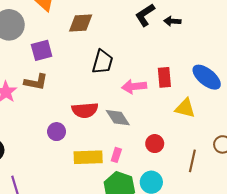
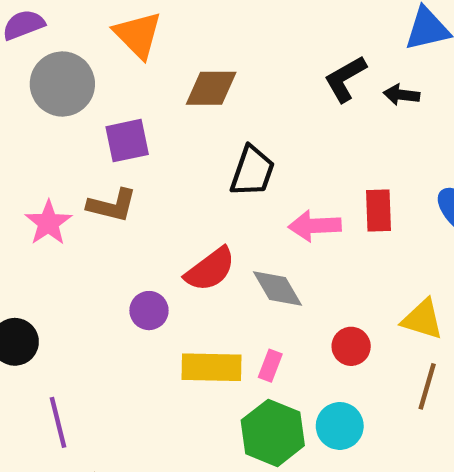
yellow triangle: (185, 108) -> (422, 319), moved
red semicircle: (85, 110) -> (210, 269), turned -35

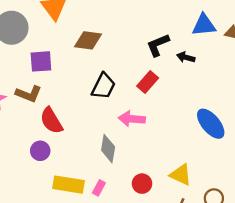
red rectangle: (378, 210) -> (148, 82), moved, turned 35
red semicircle: (210, 269) -> (51, 121), moved, turned 88
gray diamond: (278, 289) -> (108, 149), turned 32

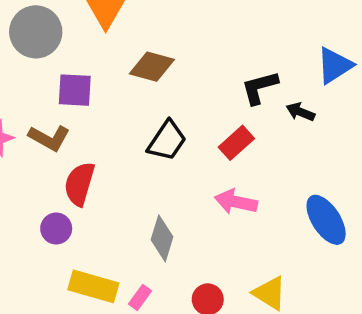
blue triangle: (204, 25) -> (335, 65), turned -35
pink arrow: (132, 119) -> (236, 202), moved
red semicircle: (51, 121) -> (79, 184), turned 40

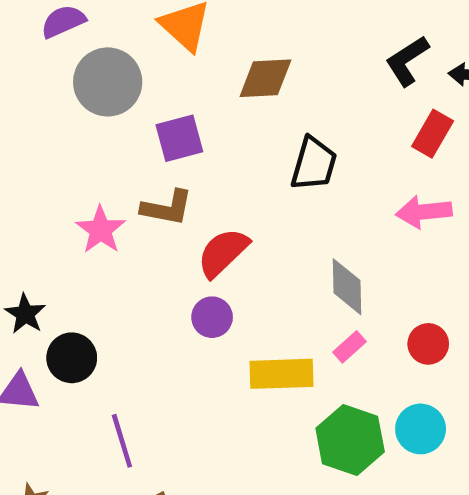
red rectangle: (236, 143) -> (433, 134), moved
red semicircle: (79, 184) -> (223, 253), turned 48
pink rectangle: (140, 297) -> (349, 347), moved, turned 30

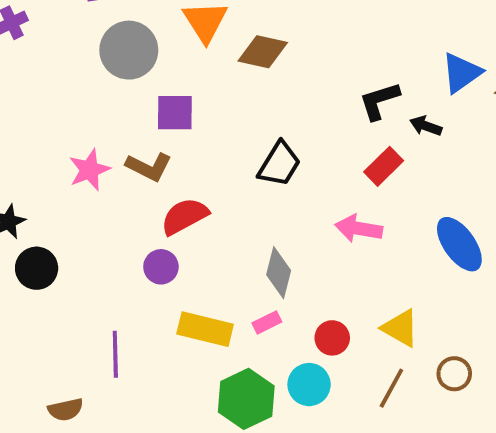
brown diamond: (265, 78) -> (263, 52), moved
cyan circle: (421, 429) -> (309, 385), moved
purple line: (122, 441) -> (115, 354), moved

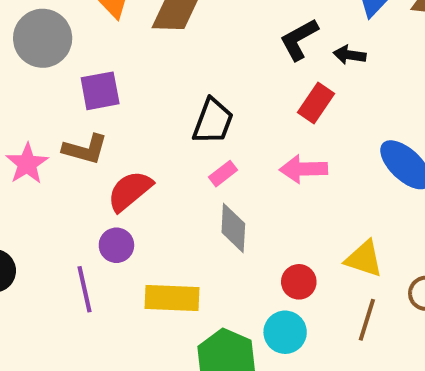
pink rectangle: (267, 322) -> (223, 174), moved
purple line: (115, 354) -> (84, 289), moved

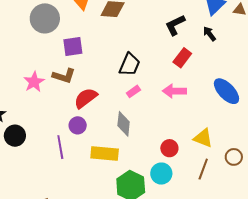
black arrow: (350, 55) -> (209, 34), moved, turned 42
gray diamond: (233, 228) -> (124, 124), moved

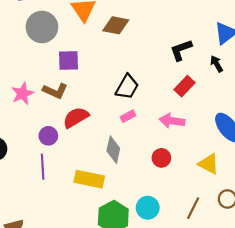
purple circle: (78, 125) -> (48, 136), moved
yellow triangle: (203, 138) -> (209, 164), moved
red circle: (169, 148) -> (161, 158), moved

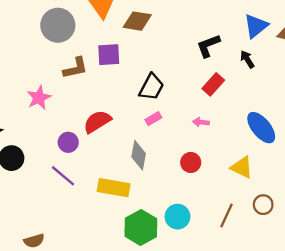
purple square: (68, 61) -> (109, 55), moved
brown L-shape: (55, 91) -> (75, 68), moved, turned -35
pink arrow: (172, 121) -> (201, 122), size x0.6
purple line: (43, 167) -> (63, 176), turned -45

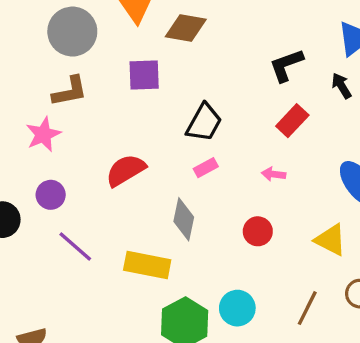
brown L-shape: (75, 68) -> (70, 91), moved
purple circle: (68, 142) -> (51, 195), moved

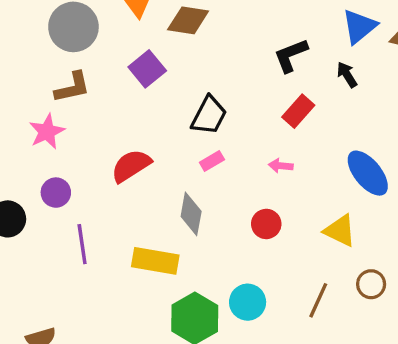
purple square: (144, 75) -> (147, 69), turned -36
purple line: (75, 247) -> (82, 244), turned 42

